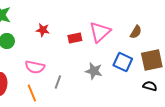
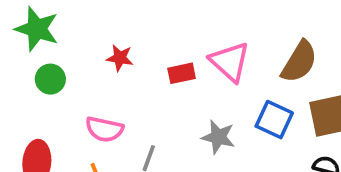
pink triangle: (100, 32) -> (230, 62), turned -35
brown semicircle: (136, 32) -> (299, 62), size x1.6

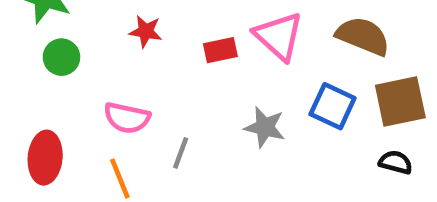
brown semicircle: (299, 62) -> (363, 36), turned -99

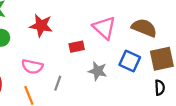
red star: (146, 31) -> (41, 26), size x1.5
red rectangle: (220, 50) -> (77, 47), moved
black semicircle: (396, 162) -> (160, 88), turned 72

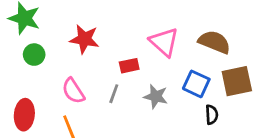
pink semicircle: (32, 67) -> (73, 91), turned 45
gray line: (58, 83) -> (114, 94), moved
black semicircle: (160, 88) -> (212, 115), moved

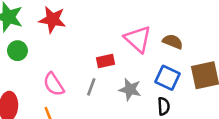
red star: (84, 39) -> (52, 20), moved
brown semicircle: (214, 42) -> (173, 42), moved, size x0.7
black semicircle: (212, 115) -> (164, 106), moved

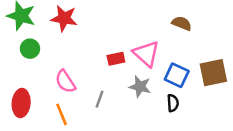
pink triangle: (138, 39) -> (146, 54), moved
brown semicircle: (173, 42) -> (182, 23), moved
gray line: (91, 87) -> (100, 99), moved

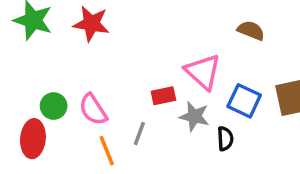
green circle: (30, 49) -> (54, 106), moved
red rectangle: (116, 59) -> (163, 96), moved
black semicircle: (173, 103) -> (225, 139), moved
orange line: (62, 114) -> (107, 151), moved

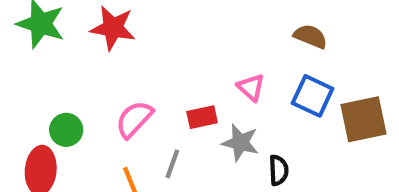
pink triangle: (203, 72) -> (251, 87), size x0.6
blue square: (244, 101) -> (313, 96), moved
pink semicircle: (93, 109) -> (134, 119), moved, turned 76

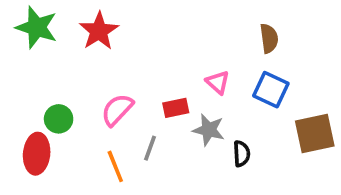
red star: (113, 28) -> (99, 31), turned 30
brown semicircle: (310, 36) -> (269, 38), turned 60
brown square: (363, 119) -> (315, 134), moved

